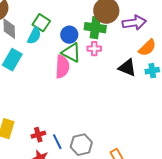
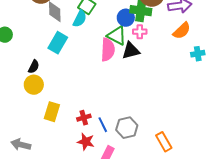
blue circle: (69, 35) -> (126, 18), moved
orange semicircle: (147, 48) -> (182, 31), moved
black triangle: (127, 68) -> (131, 51), moved, turned -36

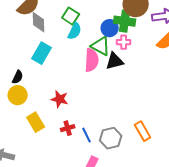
cyan semicircle: (80, 19) -> (75, 31), moved
yellow rectangle: (52, 112) -> (36, 122), turned -48
red star: (86, 142) -> (60, 99), moved
orange rectangle: (164, 142) -> (143, 131), moved

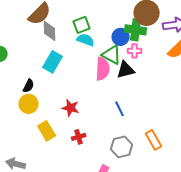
green square: (71, 16) -> (82, 25), turned 36
cyan semicircle: (75, 31) -> (86, 40), turned -96
blue line: (87, 135) -> (120, 109), moved

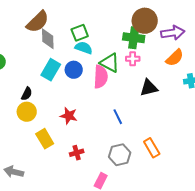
blue circle: (121, 37) -> (74, 70), moved
black triangle: (126, 70) -> (149, 88), moved
red cross: (79, 137) -> (77, 153), moved

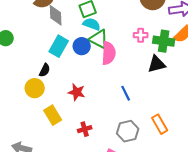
green cross: (134, 38) -> (164, 41), moved
green triangle: (110, 63) -> (99, 39), moved
black semicircle: (27, 94) -> (45, 70), moved

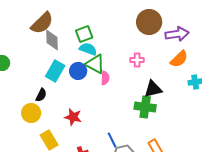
green cross: (164, 41) -> (145, 107), moved
pink semicircle: (109, 53) -> (105, 78), size x0.6
blue line: (126, 93) -> (112, 140), moved

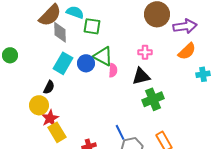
green square: (84, 34) -> (92, 26), turned 30
cyan semicircle: (88, 49) -> (75, 12), moved
black triangle: (153, 89) -> (141, 76), moved
green cross: (145, 107) -> (153, 99), turned -30
red star: (73, 117) -> (50, 118), moved, turned 30

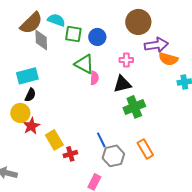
purple arrow: (185, 26) -> (156, 45), moved
orange semicircle: (187, 51) -> (168, 59), turned 60
cyan rectangle: (63, 63) -> (27, 76), moved, turned 45
blue circle: (86, 63) -> (97, 37), moved
yellow rectangle: (57, 132) -> (54, 140), moved

